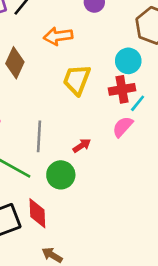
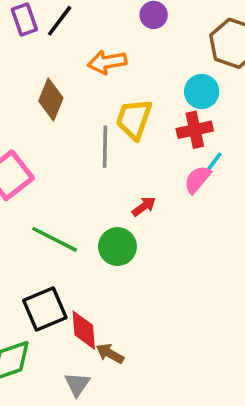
cyan line: (138, 103) -> (213, 163), moved
gray line: (39, 136) -> (105, 147), moved
red diamond: (37, 213) -> (84, 330), moved

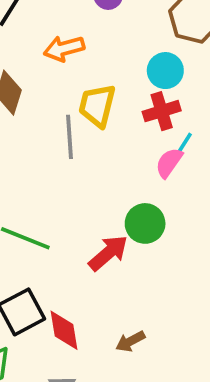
red arrow: (144, 206) -> (108, 253), moved, size x1.6
green circle: (117, 247) -> (145, 223), moved
brown arrow: (110, 354) -> (130, 341), moved, turned -52

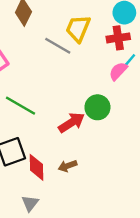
gray line: (70, 137) -> (58, 46), turned -64
brown arrow: (130, 341) -> (68, 166), moved

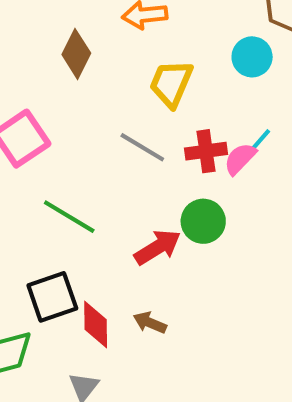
red cross: (118, 38) -> (206, 151), moved
gray line: (58, 46) -> (142, 147), moved
brown arrow: (68, 166) -> (150, 323), turned 42

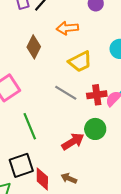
yellow trapezoid: (171, 83) -> (80, 62), turned -140
green line: (69, 217) -> (30, 126), turned 36

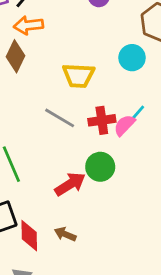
orange arrow: (67, 28) -> (28, 25), moved
yellow trapezoid: (80, 62) -> (78, 76), turned 30

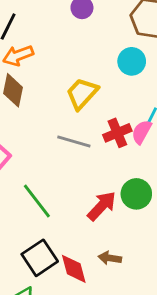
yellow trapezoid: (78, 76) -> (82, 93), turned 144
green circle: (100, 167) -> (136, 194), moved

